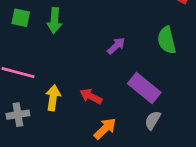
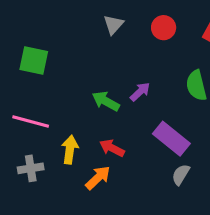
green square: (21, 18) -> (34, 60), size x1.4
green arrow: (54, 21) -> (106, 101), moved, turned 115
orange arrow: (105, 129) -> (98, 178), moved

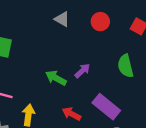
gray triangle: (114, 25) -> (62, 19), turned -42
red arrow: (112, 148) -> (72, 114), moved

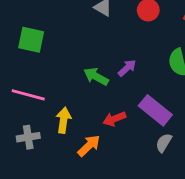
red arrow: (72, 114) -> (114, 119), turned -48

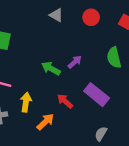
red arrow: (114, 119) -> (65, 101), turned 63
gray semicircle: (164, 143) -> (101, 134), moved

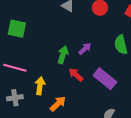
green arrow: (51, 68) -> (63, 55), turned 78
red arrow: (65, 101) -> (76, 75), moved

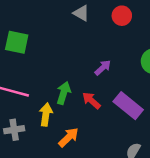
green arrow: (63, 55) -> (64, 93), moved

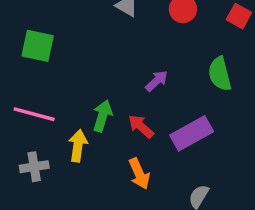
purple rectangle: (128, 106) -> (192, 133), turned -68
orange arrow: (69, 137) -> (139, 174), moved, turned 110

